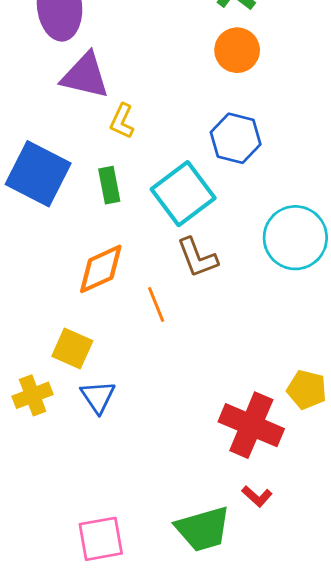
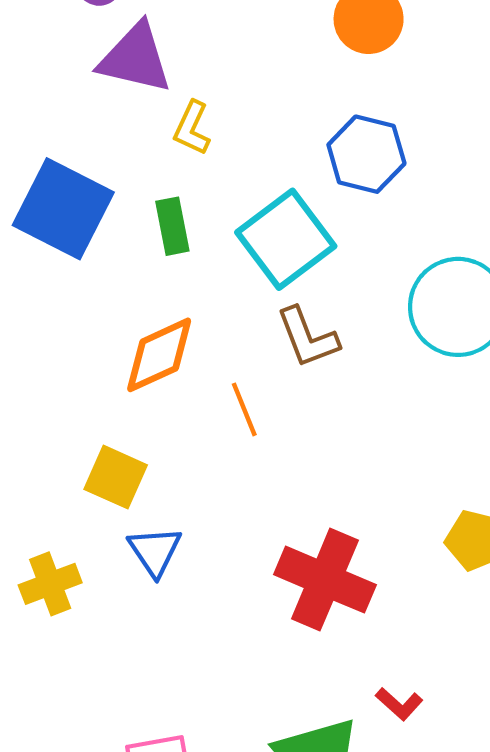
yellow cross: (33, 395) -> (50, 584), moved
red cross: (251, 425) -> (325, 580), moved

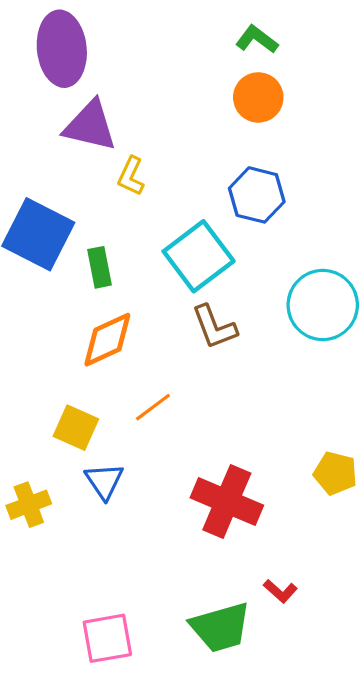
green rectangle: (172, 226) -> (100, 267), moved
orange line: (244, 409) -> (153, 407), moved, turned 75

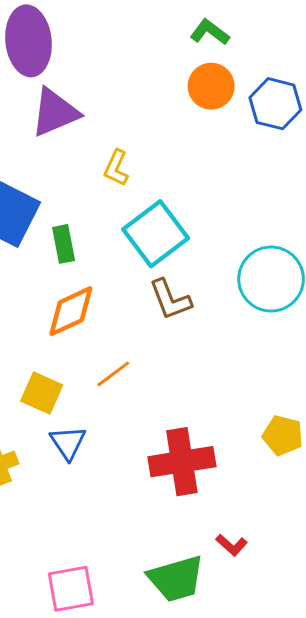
purple triangle: (90, 126) -> (55, 112), turned -36
yellow L-shape: (131, 176) -> (116, 168), moved
blue hexagon: (257, 195) -> (275, 104), moved
red cross: (227, 502) -> (182, 462), turned -32

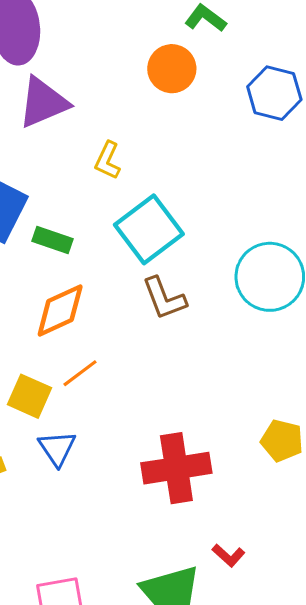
orange circle: (211, 86) -> (172, 69), moved
green rectangle: (64, 244) -> (52, 240), turned -60
orange line: (113, 374) -> (80, 373), moved

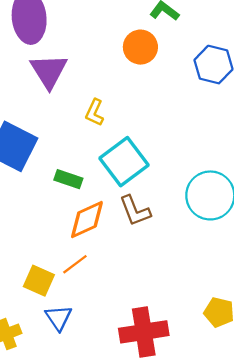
purple triangle: (43, 102) -> (49, 71), turned -39
green rectangle: (52, 240) -> (68, 179), moved
orange diamond: (60, 310) -> (87, 219), moved

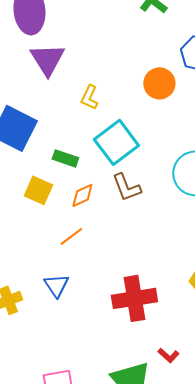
orange circle: (140, 47) -> (159, 83), moved
orange diamond: (87, 219) -> (82, 195), size x0.7
yellow square: (39, 281) -> (38, 190), moved

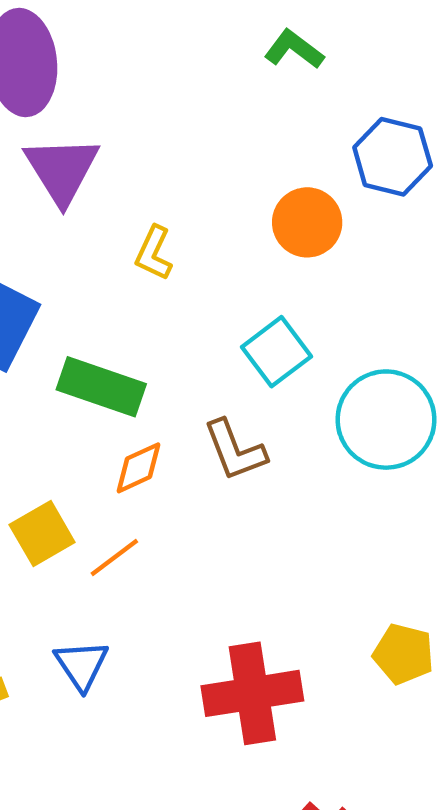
cyan square: (116, 142) -> (276, 352), moved, size x0.7
green rectangle: (65, 158) -> (101, 387), size x1.5
yellow square: (38, 190) -> (42, 533), moved, turned 36

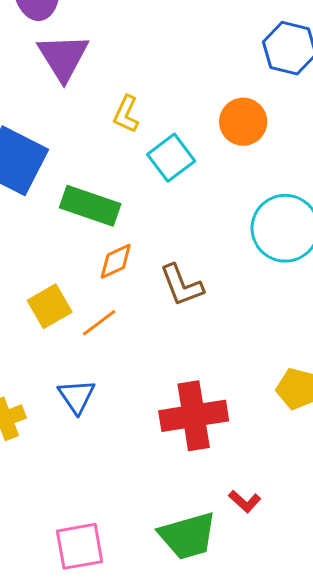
orange circle: (307, 222) -> (243, 122), moved
cyan square: (276, 352) -> (171, 158), moved
brown L-shape: (235, 450) -> (182, 285), moved

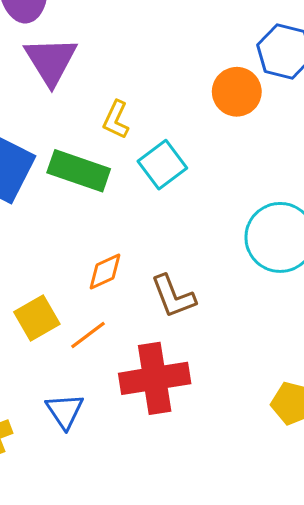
orange circle: (243, 122) -> (237, 92), moved
green rectangle: (90, 206) -> (79, 171), moved
red cross: (194, 416) -> (155, 378), moved

